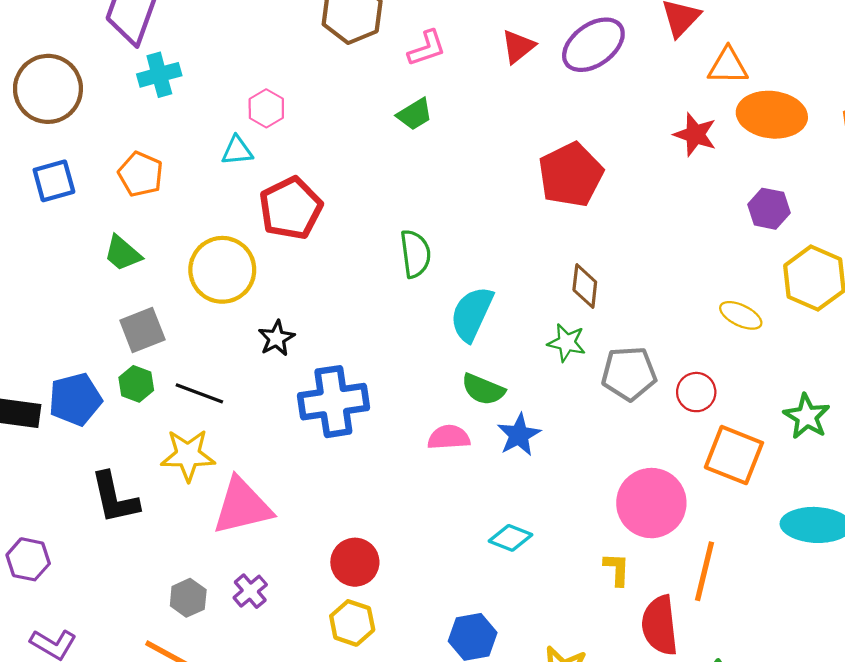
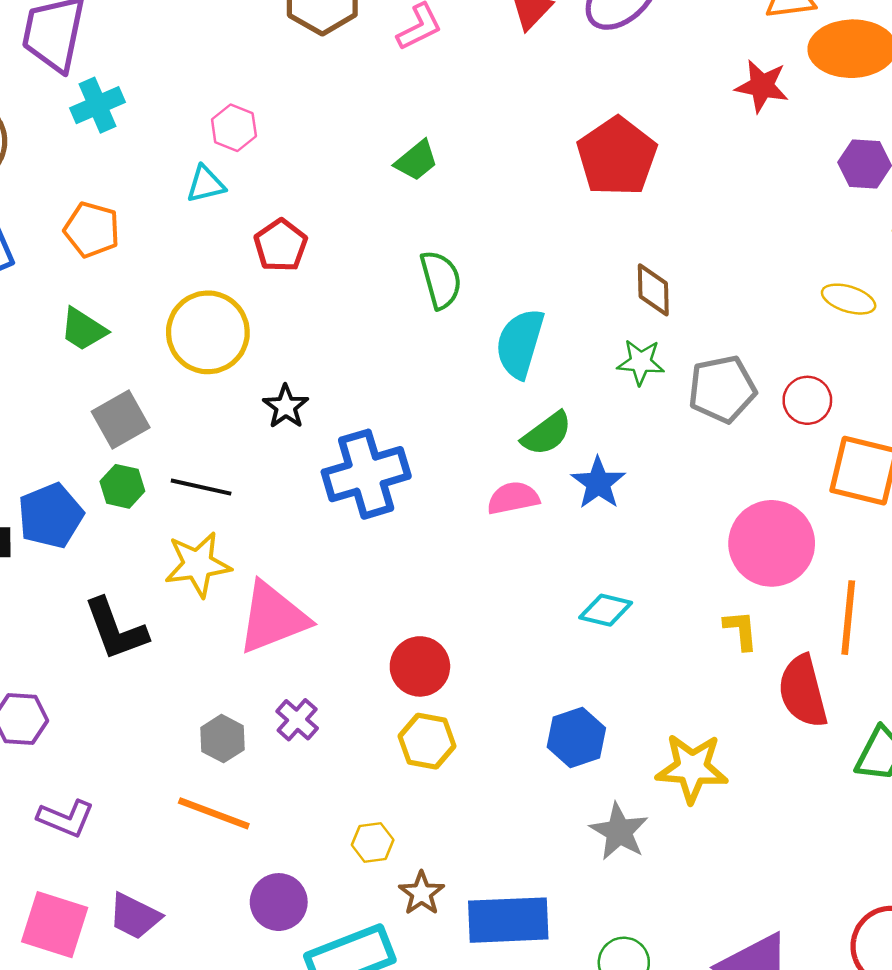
green trapezoid: (415, 114) -> (416, 161), moved
red pentagon: (291, 208) -> (281, 245), size x0.7
green semicircle: (483, 389) -> (547, 434), turned -51

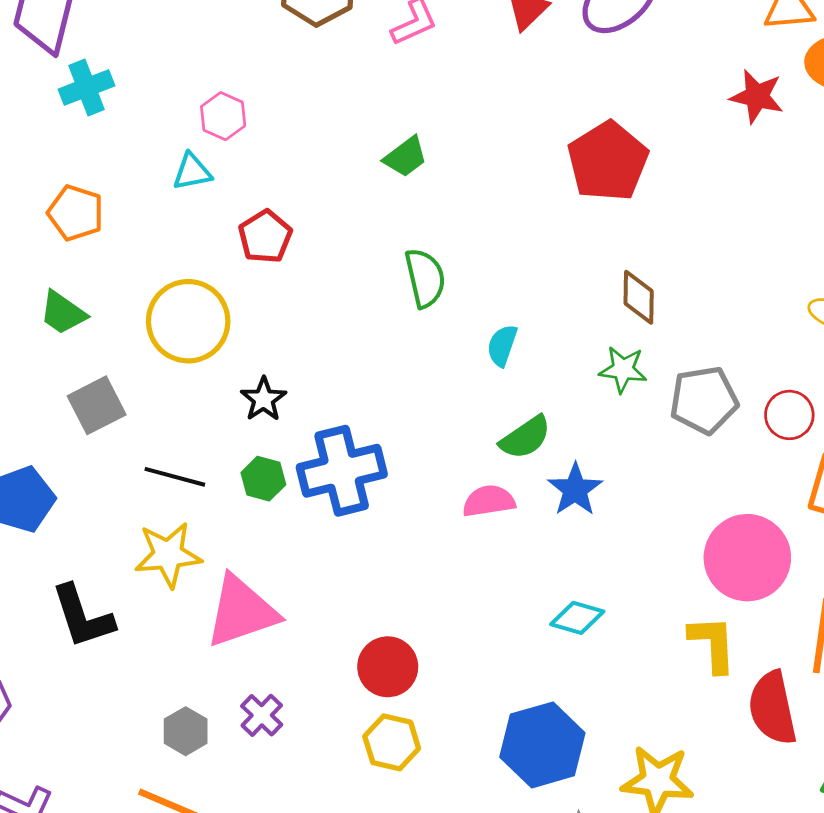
cyan semicircle: (520, 343) -> (502, 345), size x0.6
green hexagon: (122, 486) -> (263, 479), moved
yellow L-shape: (741, 630) -> (713, 644), size x1.4
blue hexagon: (576, 737) -> (542, 745), size x1.4

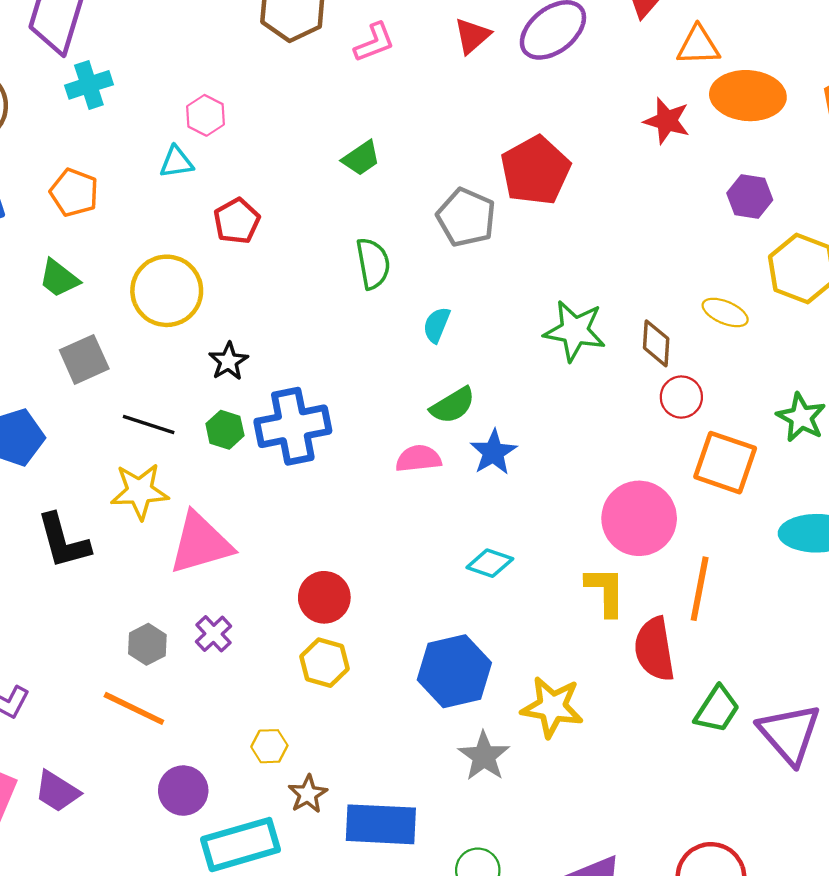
brown diamond: (639, 297) -> (656, 343), moved
green star: (623, 369) -> (575, 331), moved, size x1.5
gray pentagon: (704, 400) -> (466, 217), moved, turned 30

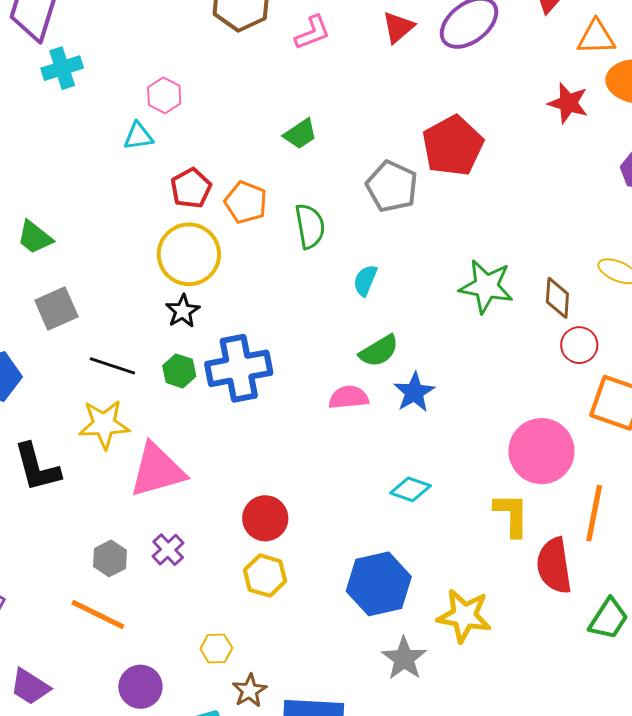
orange pentagon: (74, 193) -> (246, 202), moved
yellow circle: (167, 291) -> (189, 254), moved

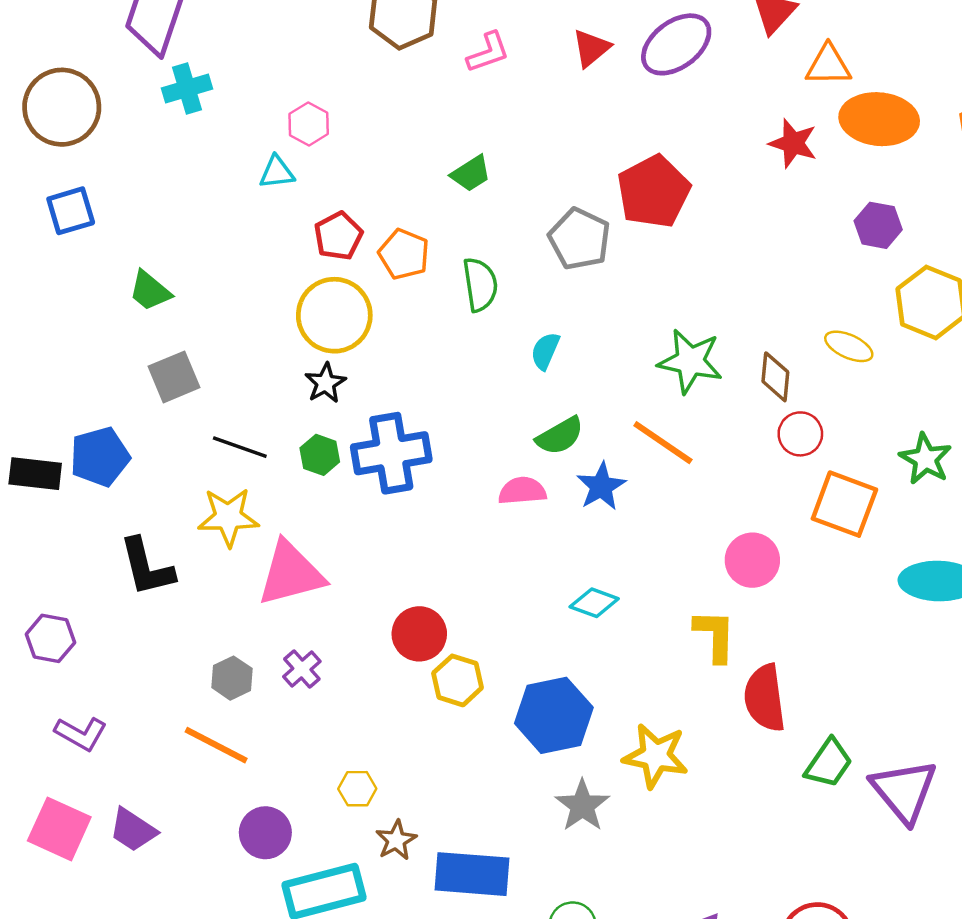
pink circle: (541, 451) -> (752, 560), size x0.7
orange line: (594, 513) -> (663, 443), moved, turned -68
yellow hexagon: (265, 576) -> (458, 680), moved

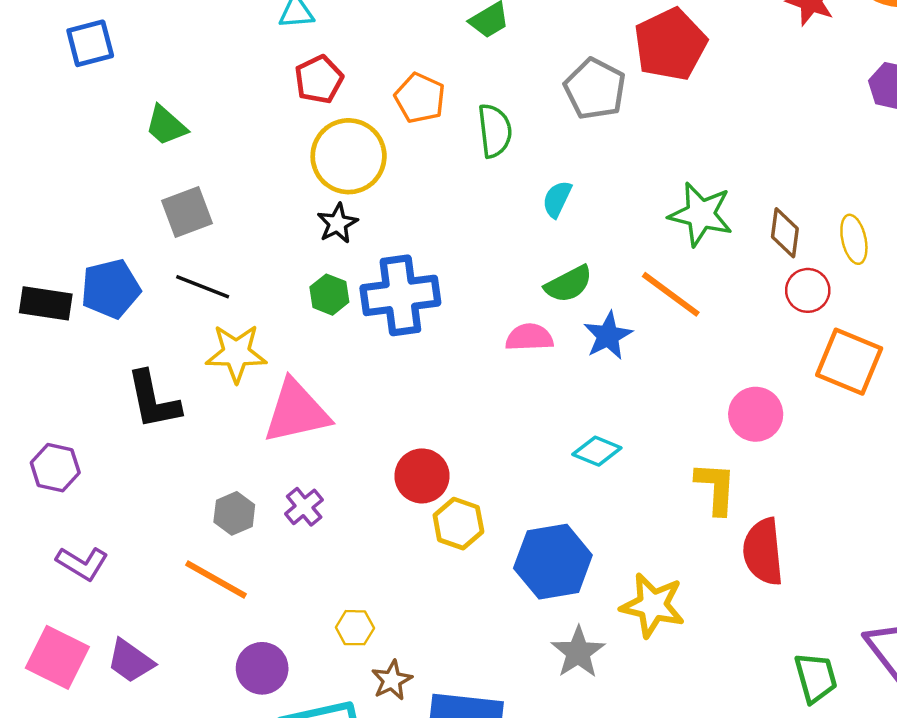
red pentagon: (338, 236) -> (319, 79), moved
yellow ellipse: (849, 346) -> (854, 239), moved, turned 51
black line: (240, 447) -> (203, 287), moved
green trapezoid: (829, 763) -> (816, 678), moved, turned -52

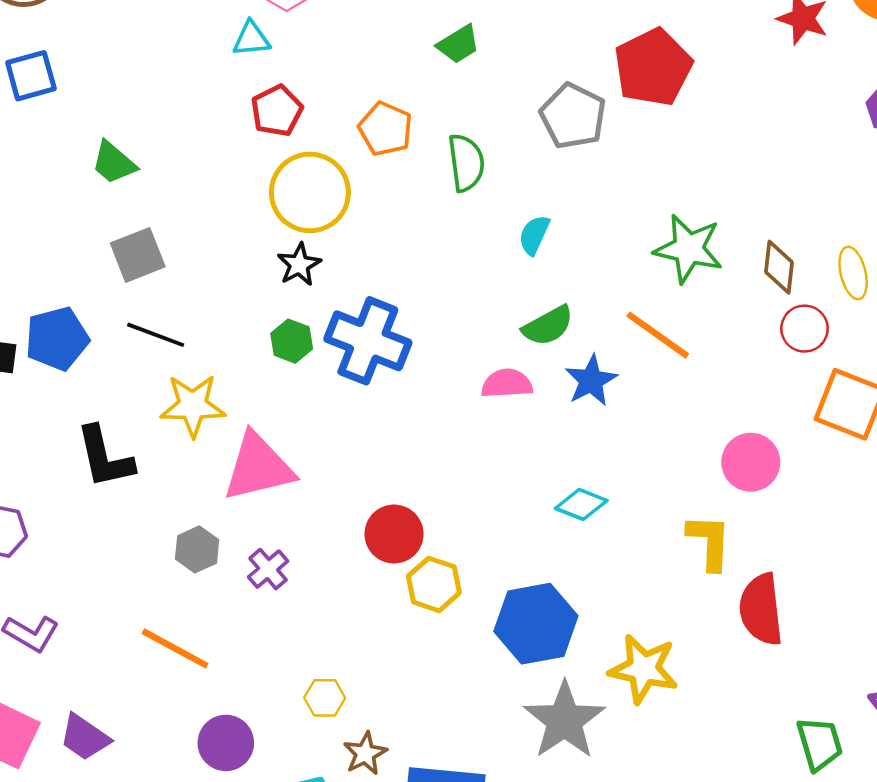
blue cross: (400, 295) -> (368, 341), turned 30
gray hexagon: (234, 513) -> (197, 549), moved
gray star: (578, 652) -> (564, 720), size x1.4

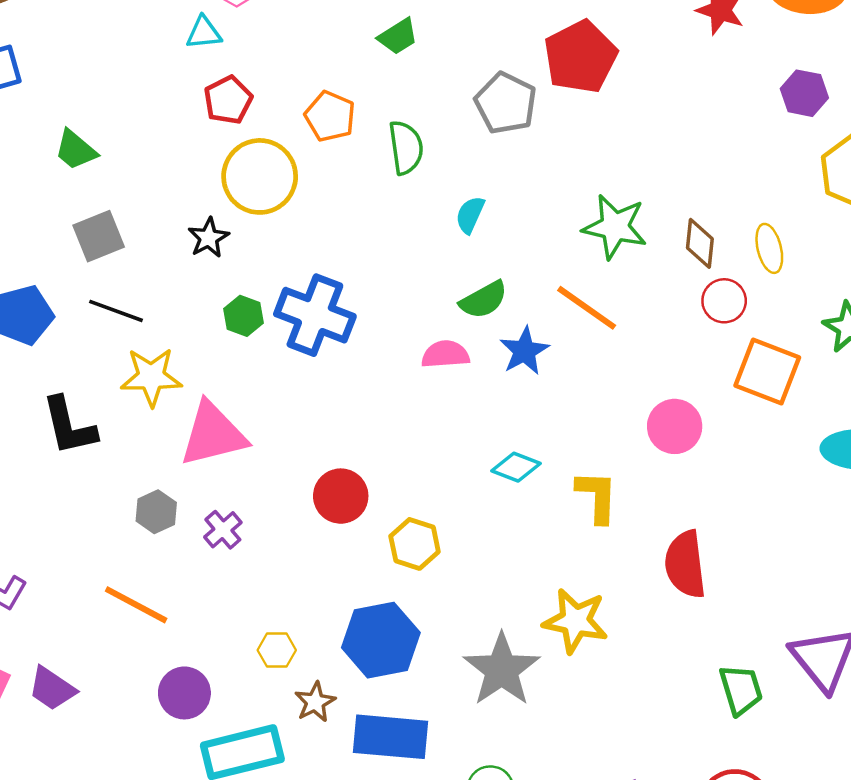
black star: (299, 265) -> (208, 238), moved
yellow L-shape: (709, 542) -> (597, 497), moved
yellow hexagon: (434, 584) -> (415, 544), moved
blue hexagon: (536, 624) -> (381, 640), moved

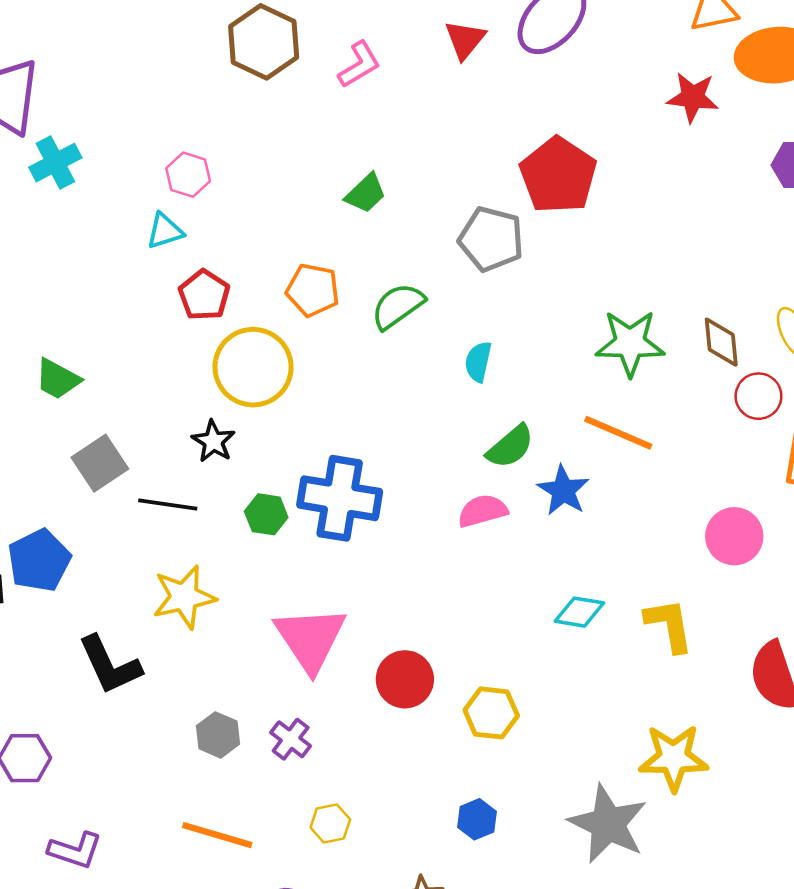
green semicircle: (406, 148) -> (398, 306), turned -106
black line: (116, 311) -> (168, 505), moved
pink triangle: (213, 434) -> (310, 639), moved, turned -38
blue hexagon: (381, 640) -> (477, 819), size x0.5
yellow hexagon: (277, 650) -> (330, 823), moved

